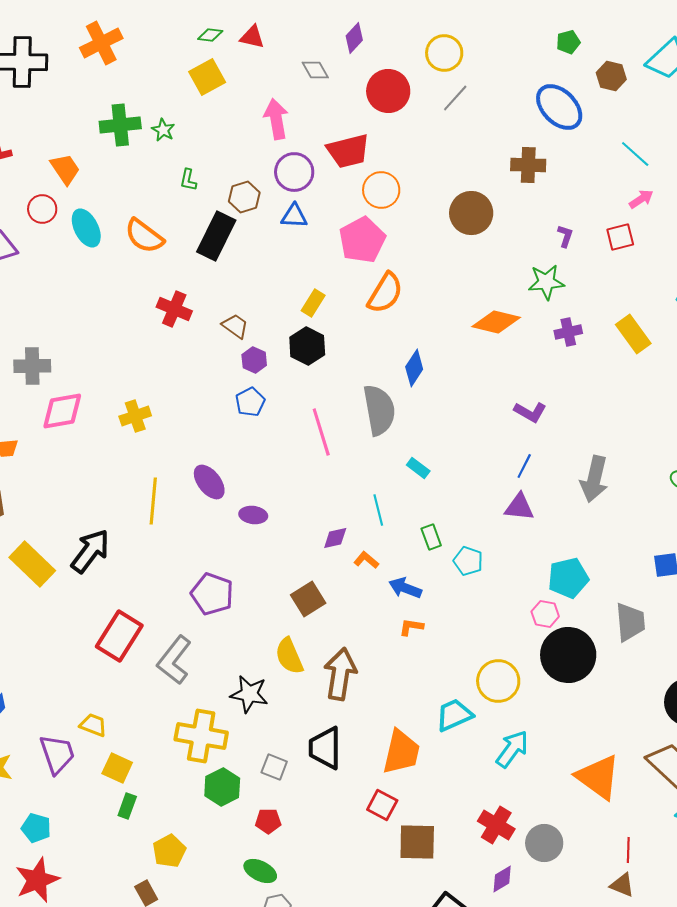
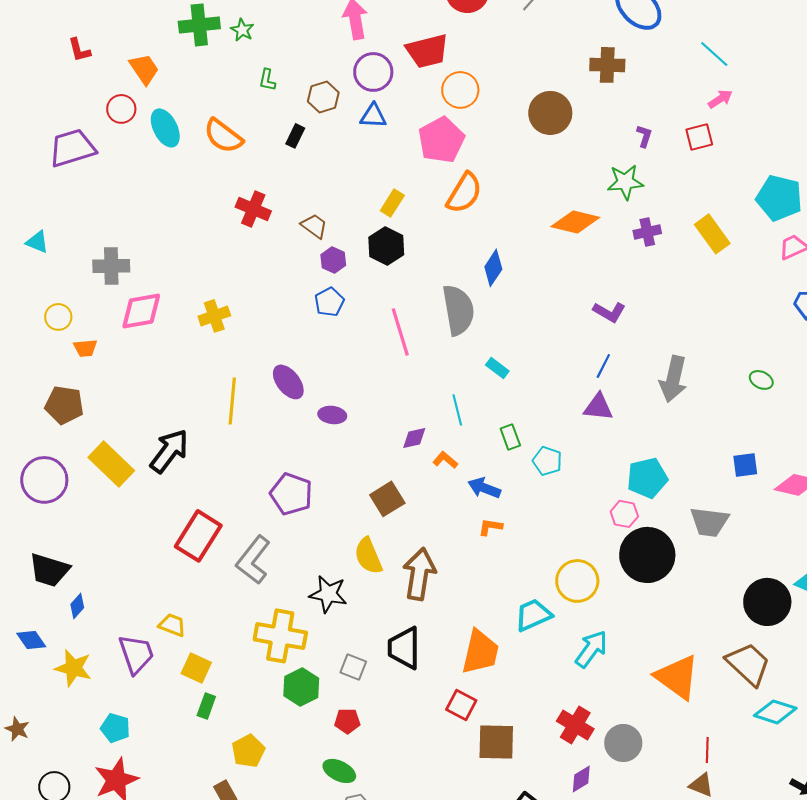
black rectangle: (216, 236) -> (295, 136), size x0.5
gray trapezoid: (630, 622) -> (709, 522), turned 102

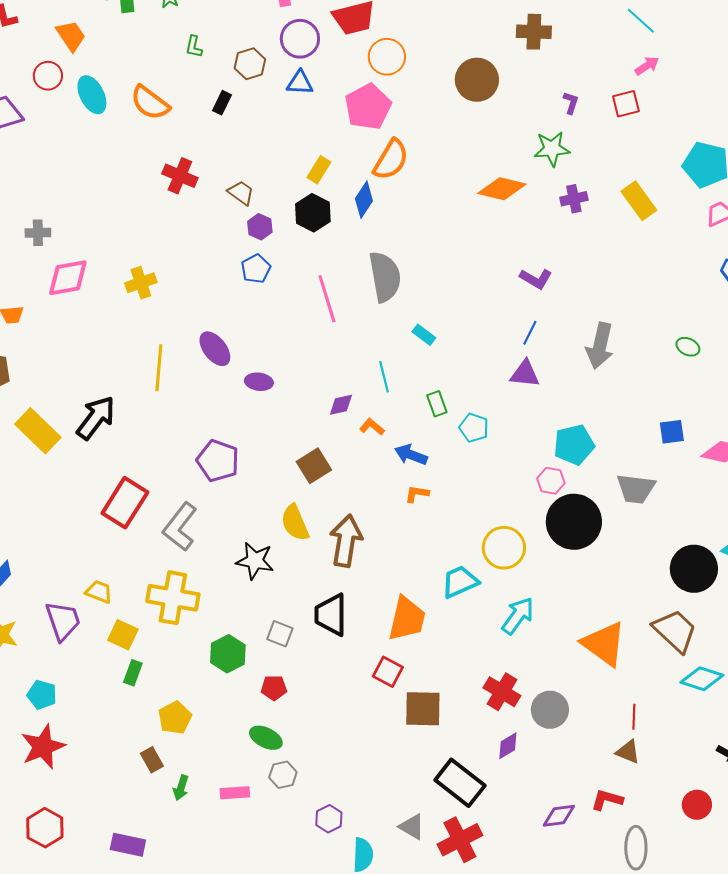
gray cross: (111, 266) -> (38, 233), size x0.7
blue diamond: (493, 268) -> (364, 200), moved
yellow cross: (280, 636) -> (173, 598), moved

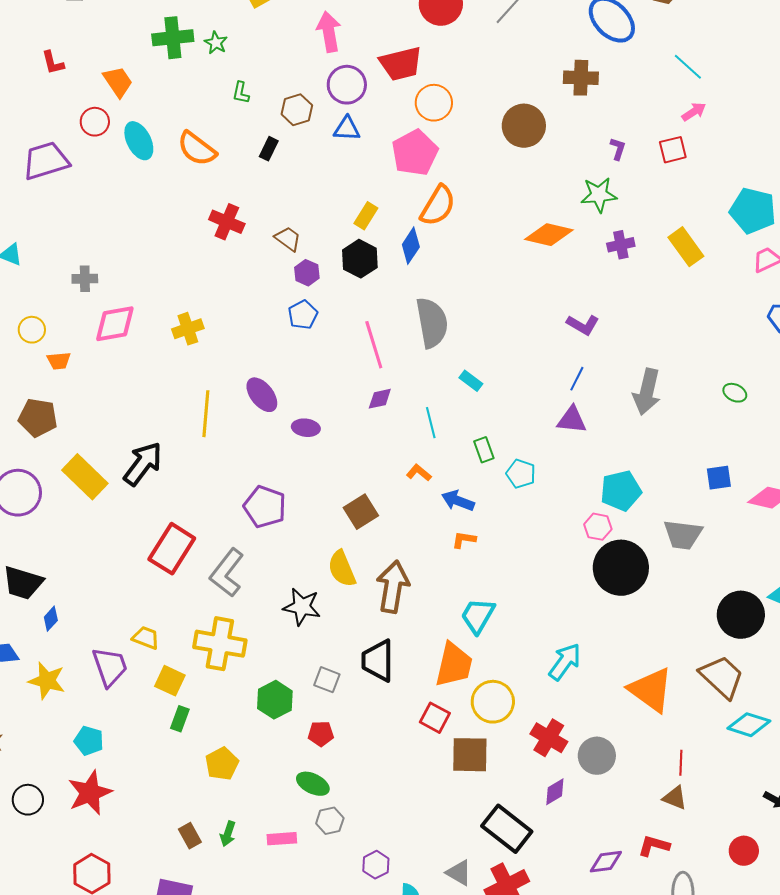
purple diamond: (341, 405) -> (380, 399), moved
yellow circle: (504, 548) -> (493, 702), moved
cyan trapezoid: (460, 582) -> (478, 616), moved, turned -36
brown rectangle: (152, 760) -> (190, 836), moved

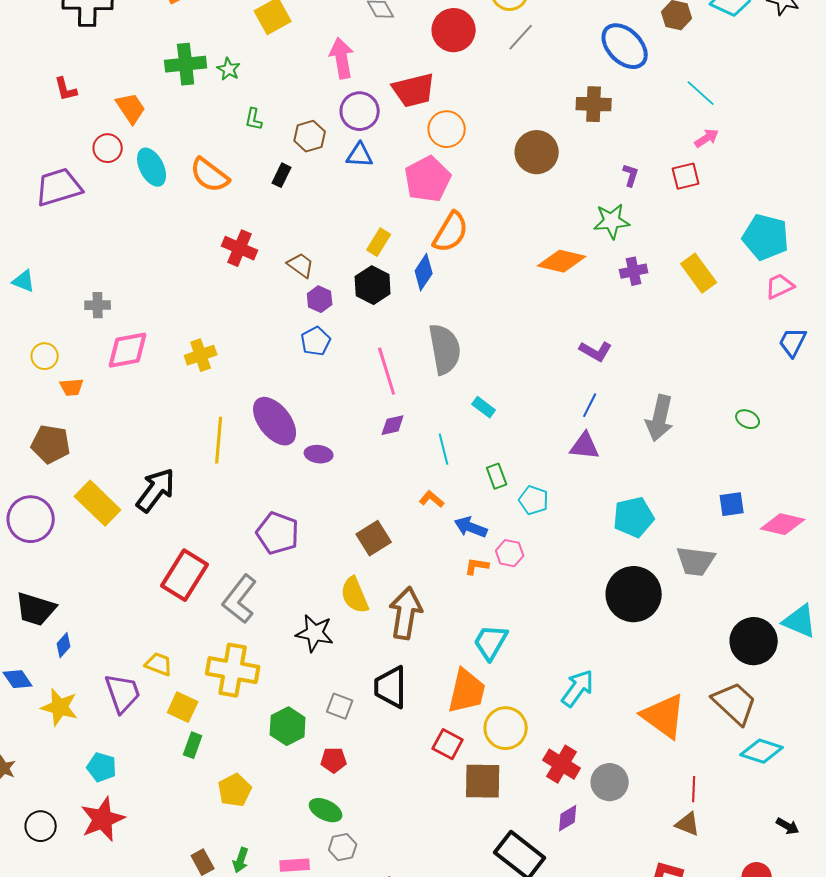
purple ellipse: (262, 395) -> (275, 421), size x1.4
pink hexagon: (598, 527) -> (510, 553), moved

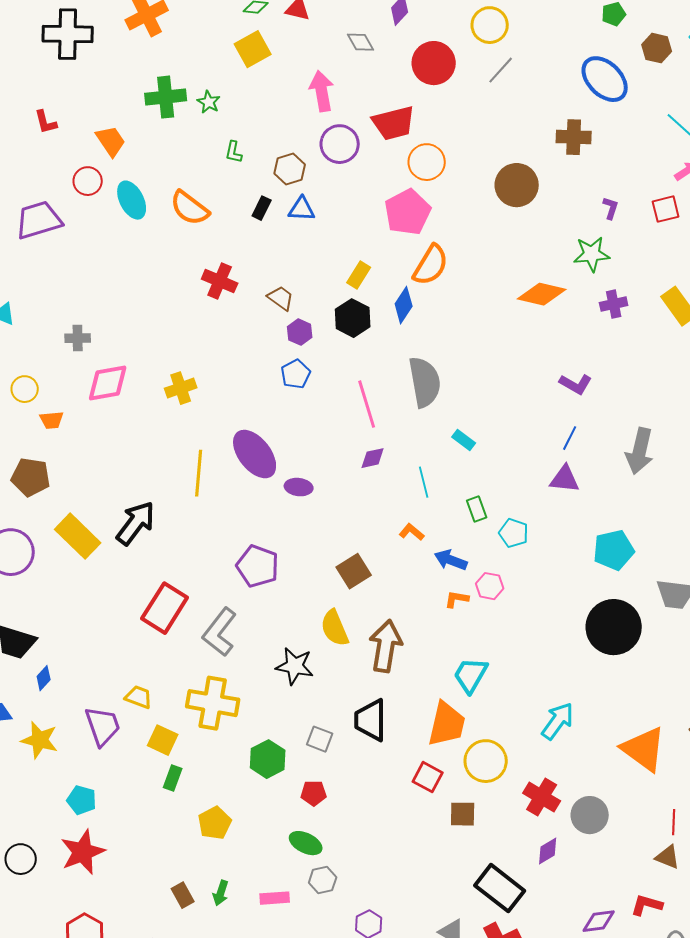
blue triangle: (360, 155) -> (302, 209), moved
brown square: (483, 781) -> (463, 814), size x0.7

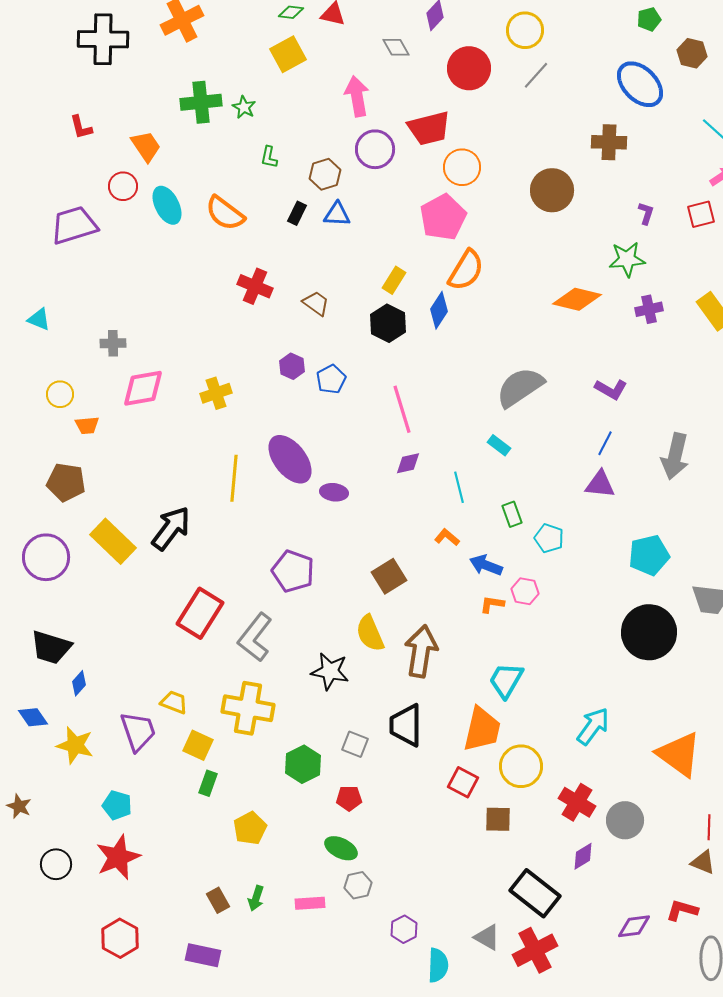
purple hexagon: (300, 332) -> (292, 366), moved
gray semicircle: (425, 382) -> (520, 387), moved, turned -114

